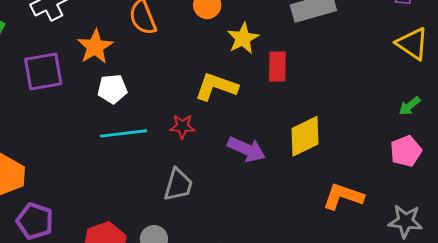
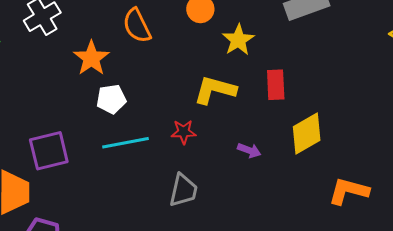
red rectangle: (277, 67) -> (276, 85), moved
purple square: (43, 71) -> (49, 151), moved
purple arrow: (247, 149) -> (249, 150), size x0.6

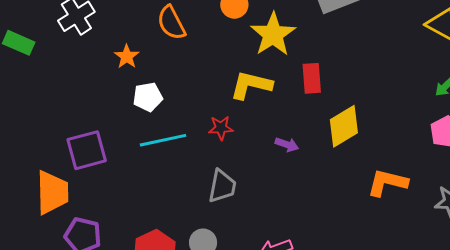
yellow star: (238, 40) -> (273, 34), size x1.4
orange star: (91, 58) -> (127, 57), size x0.7

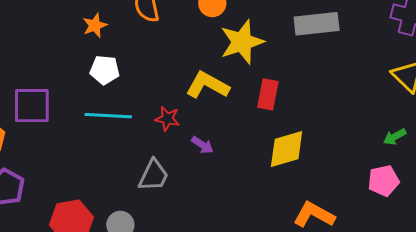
purple arrow: (287, 145) -> (202, 145), moved

